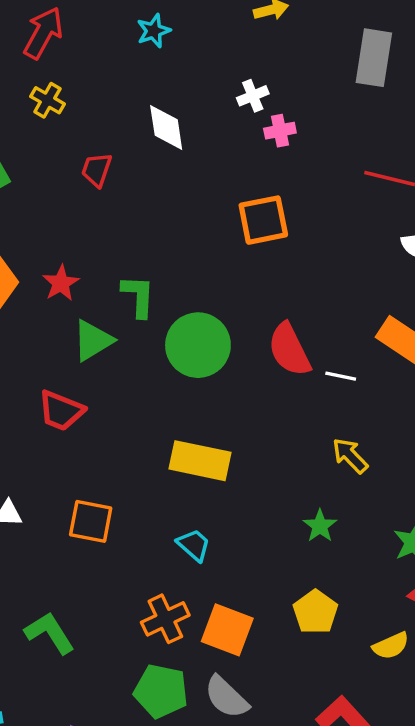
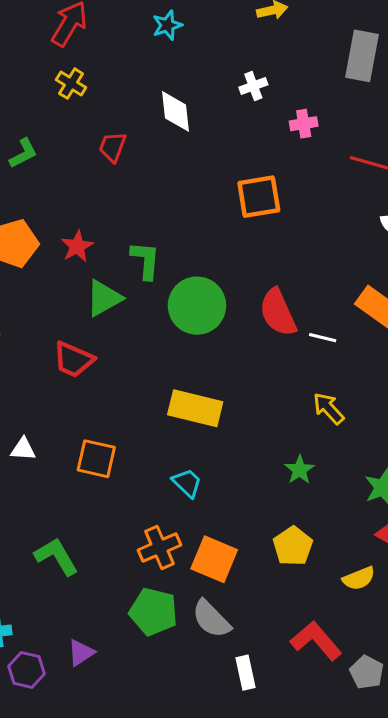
pink cross: (280, 131) -> (304, 124), moved

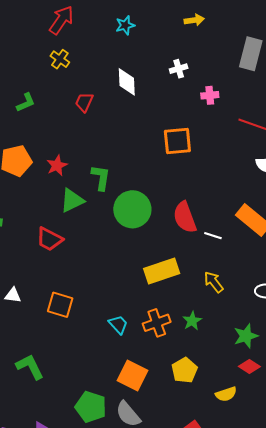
yellow rectangle: (195, 408) -> (162, 271), moved, turned -36
orange cross: (160, 548) -> (157, 323), moved

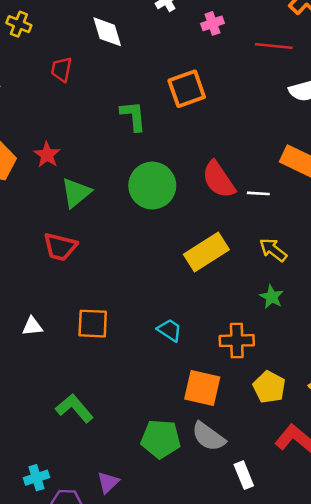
green L-shape: (101, 178) -> (133, 116), moved
green star: (192, 321) -> (272, 297), moved
orange cross: (157, 323) -> (237, 341), moved, turned 32
yellow pentagon: (185, 370) -> (269, 387), moved

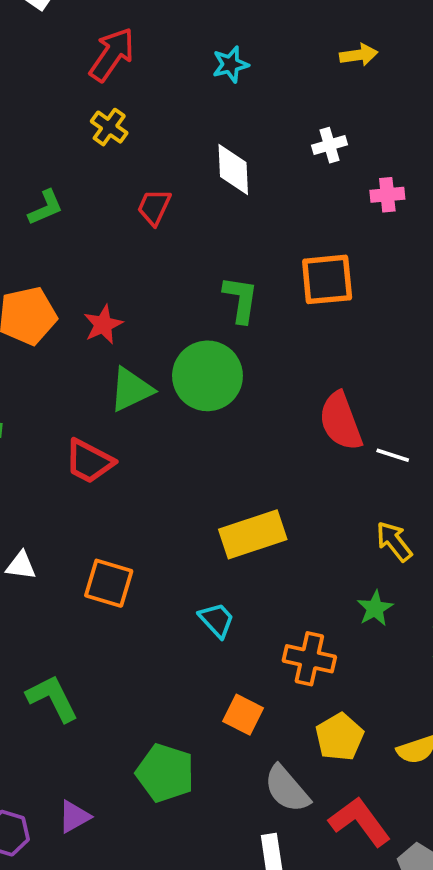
green circle: (152, 186) -> (207, 376), moved
yellow rectangle: (206, 252) -> (253, 534), moved
orange square: (202, 388) -> (243, 715), size x0.7
gray semicircle: (208, 437) -> (287, 789), moved

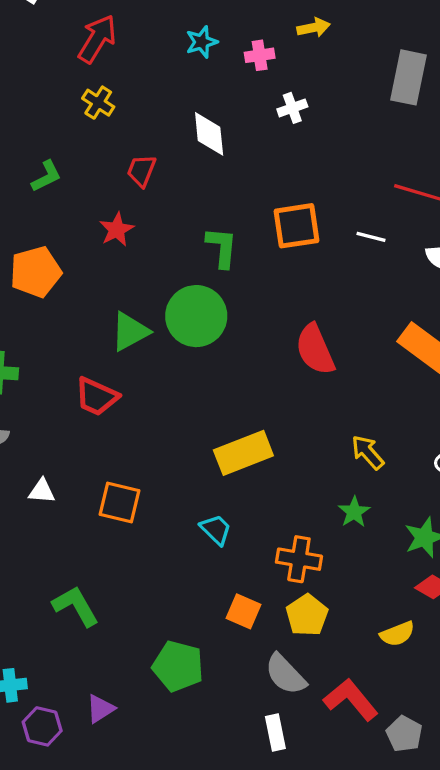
pink cross: (387, 195) -> (260, 55), moved
red star: (103, 325) -> (117, 230), moved
white line: (393, 455) -> (371, 237), moved
yellow pentagon: (340, 737) -> (307, 615), moved

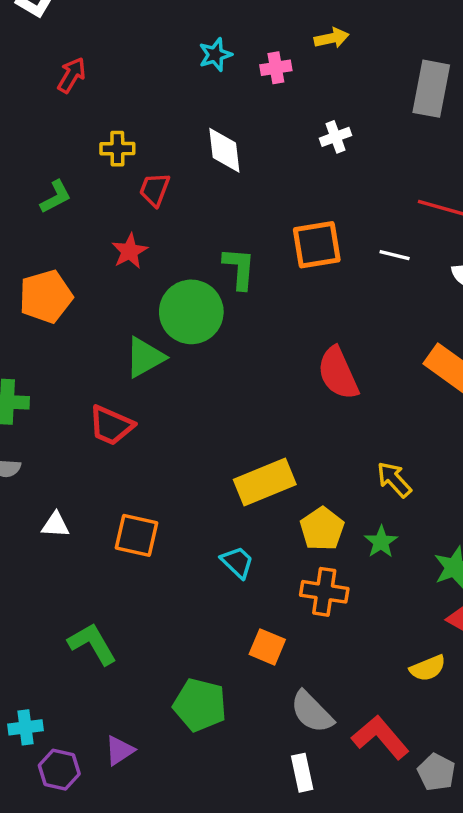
red arrow: (97, 39) -> (72, 75), moved, size x0.7
yellow cross: (98, 103) -> (117, 149), moved, turned -32
white cross: (292, 108) -> (336, 137), moved
green circle: (196, 316) -> (191, 312), moved
yellow pentagon: (307, 615) -> (322, 529), moved

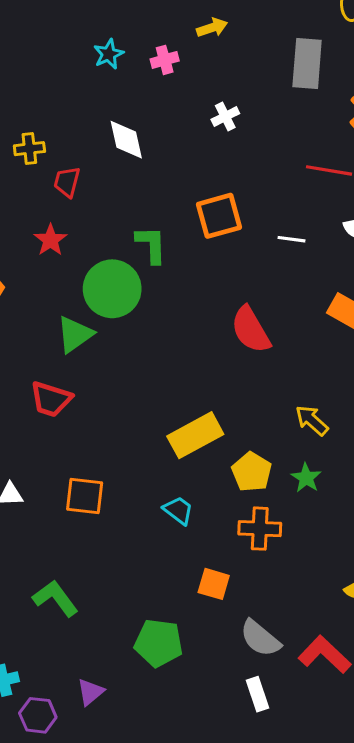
white line: (395, 255) -> (292, 239), moved

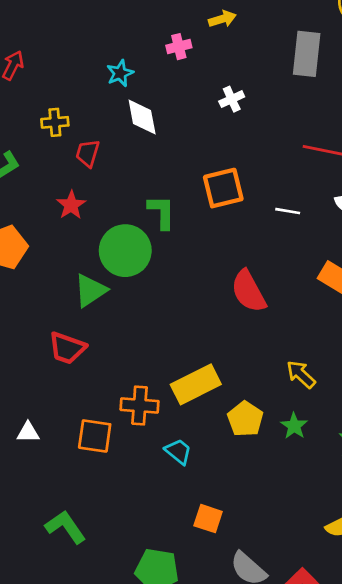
cyan star: (109, 54) -> (120, 73), moved
orange cross: (260, 529) -> (140, 406), moved

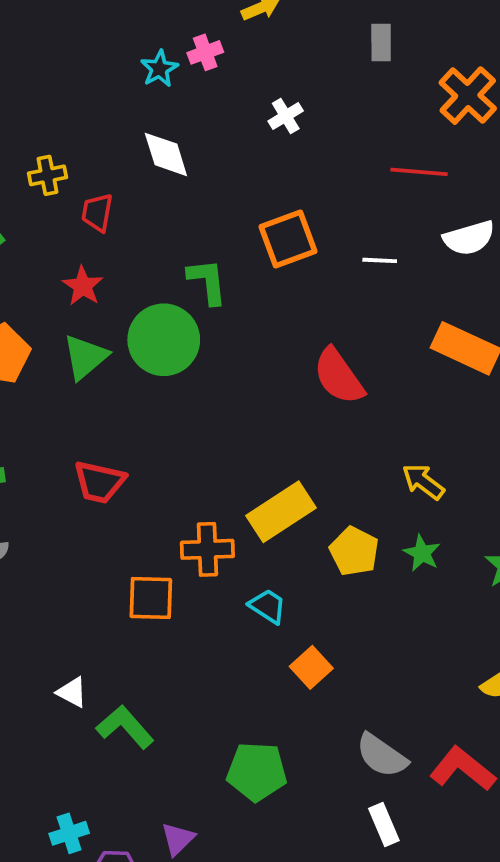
gray rectangle: (307, 54) -> (381, 42), size x0.6
cyan star: (120, 73) -> (159, 69), moved
green triangle: (90, 290) -> (85, 357), moved
white triangle: (28, 432) -> (72, 692), moved, turned 35
orange square: (208, 519) -> (311, 667), moved, turned 36

